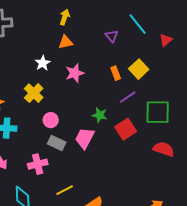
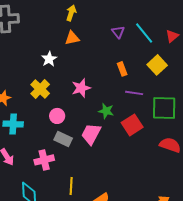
cyan line: (138, 24) -> (144, 33), moved
yellow square: (139, 69) -> (157, 65), moved
pink star: (75, 73) -> (81, 88), moved
purple line: (128, 97) -> (134, 93), turned 42
yellow line: (65, 190) -> (71, 186), turned -60

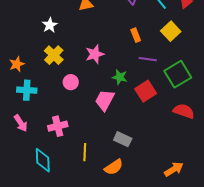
white star: (49, 59) -> (50, 25), moved
green square: (164, 108) -> (178, 74), turned -32
gray rectangle: (63, 139) -> (123, 139), moved

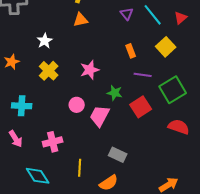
orange star: (17, 64) -> (12, 62), moved
pink circle: (71, 82) -> (77, 105), moved
cyan diamond: (43, 160) -> (38, 176), turned -30

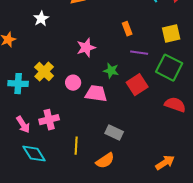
yellow square: (166, 47) -> (171, 34), moved, turned 30
yellow cross: (49, 71) -> (44, 72), moved
green square: (173, 90) -> (169, 68), turned -32
pink trapezoid: (100, 116) -> (96, 94), turned 70
pink arrow: (16, 139) -> (23, 125), moved

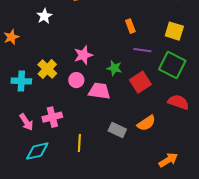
yellow square: (171, 34) -> (174, 31), turned 30
pink star: (86, 48) -> (83, 55), moved
cyan diamond: (34, 154) -> (37, 151), turned -70
orange semicircle: (105, 161) -> (146, 123), moved

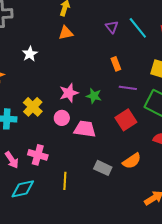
green star: (114, 68) -> (94, 96), moved
pink cross: (52, 117) -> (38, 155), turned 30

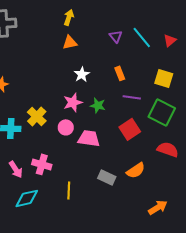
white star: (30, 54) -> (82, 74), moved

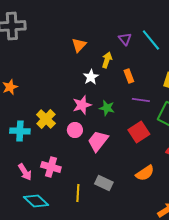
yellow arrow: (69, 17) -> (107, 60), moved
orange triangle: (70, 42) -> (79, 45), turned -35
pink trapezoid: (89, 138) -> (98, 141), turned -60
gray rectangle: (107, 177) -> (104, 183), moved
cyan diamond: (27, 198) -> (36, 201), turned 55

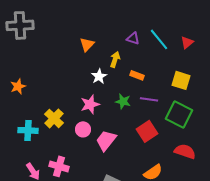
purple triangle: (125, 39) -> (133, 38), turned -32
orange rectangle: (129, 76) -> (137, 75), turned -48
green star: (107, 108) -> (123, 101), moved

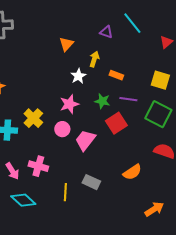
purple triangle: (133, 38) -> (106, 32), moved
cyan line: (159, 39) -> (132, 23), moved
red square: (147, 131) -> (116, 123), moved

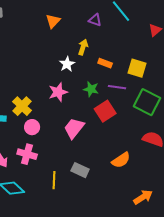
orange triangle: (66, 44) -> (53, 21), moved
yellow square: (160, 80) -> (137, 68), moved
pink circle: (62, 129) -> (32, 127), moved

